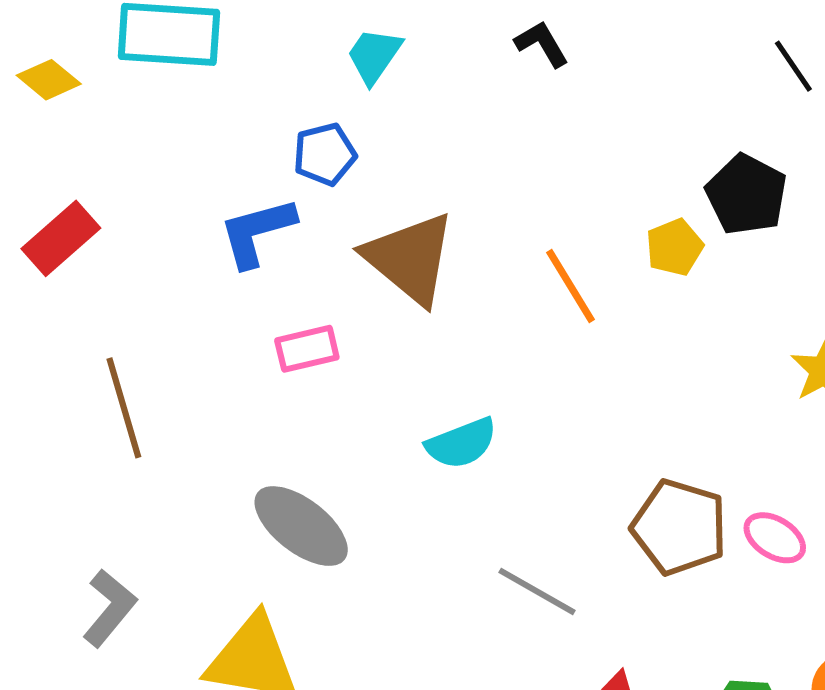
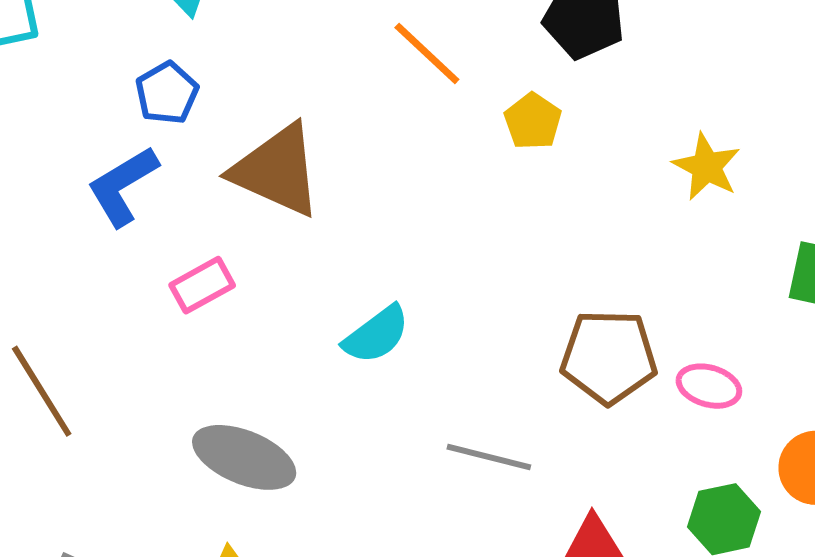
yellow pentagon: (675, 247) -> (533, 121), moved
orange line: (571, 286) -> (427, 54), moved
pink ellipse: (775, 538) -> (709, 386), moved

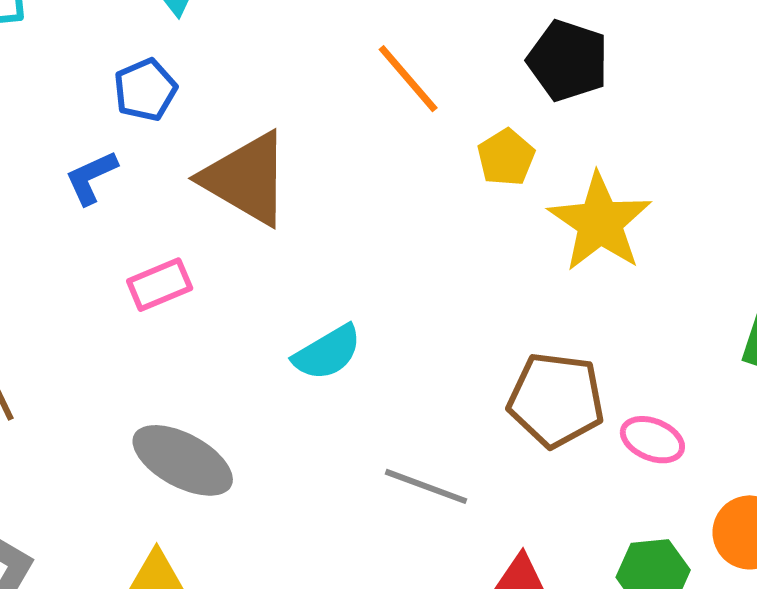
yellow star: (707, 167) -> (600, 222), moved, size x1.5
blue L-shape: (123, 186) -> (91, 177), size x0.7

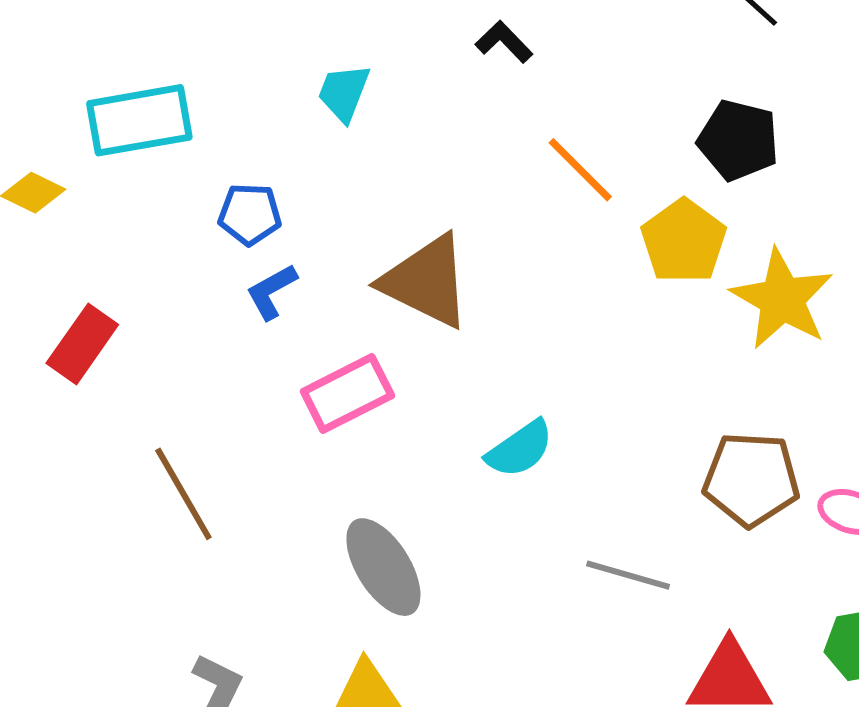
blue pentagon: (145, 90) -> (250, 214), moved, turned 30
yellow pentagon: (506, 157) -> (684, 241), size x1.5
pink rectangle: (160, 285) -> (347, 393), size x1.4
gray ellipse: (183, 460) -> (383, 567), turned 34

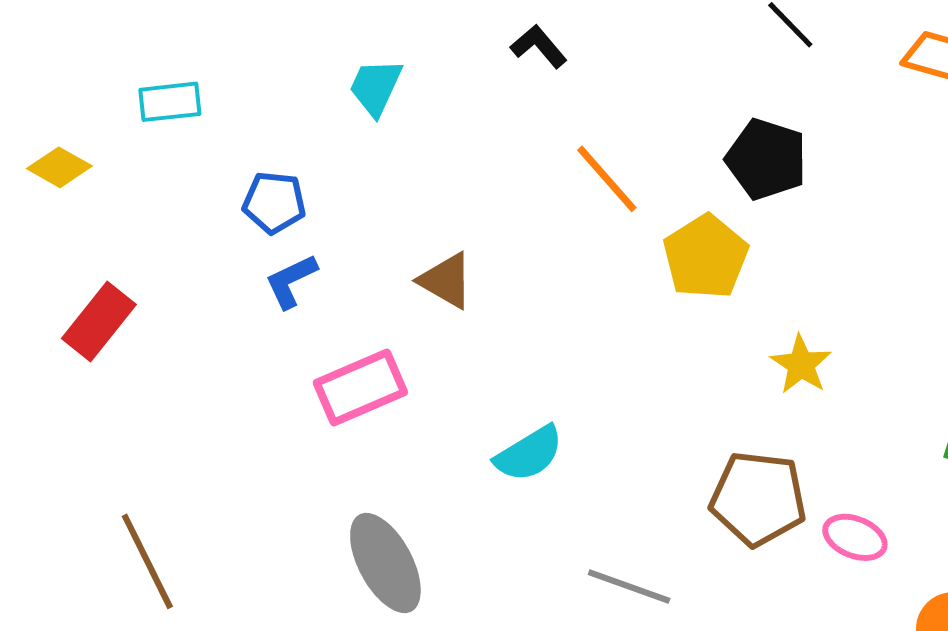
cyan rectangle: (139, 120) -> (170, 102), size x0.6
brown triangle: (426, 281) -> (446, 281), size x0.6
yellow star: (782, 299) -> (801, 365), moved, size x0.6
brown line: (183, 494) -> (147, 561), moved

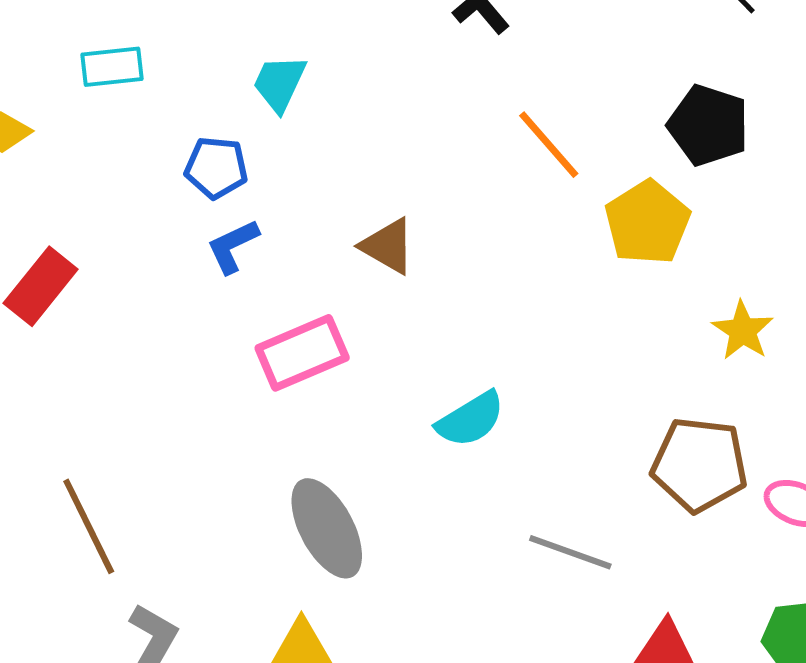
cyan trapezoid: (376, 87) -> (279, 83), moved

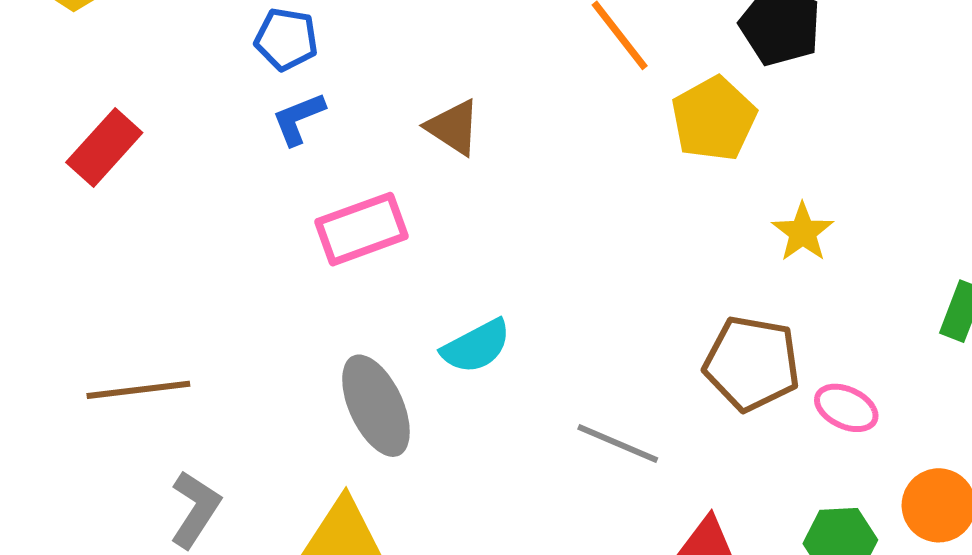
cyan semicircle: (470, 419) -> (476, 346), moved
brown line: (89, 526) -> (138, 390), turned -74

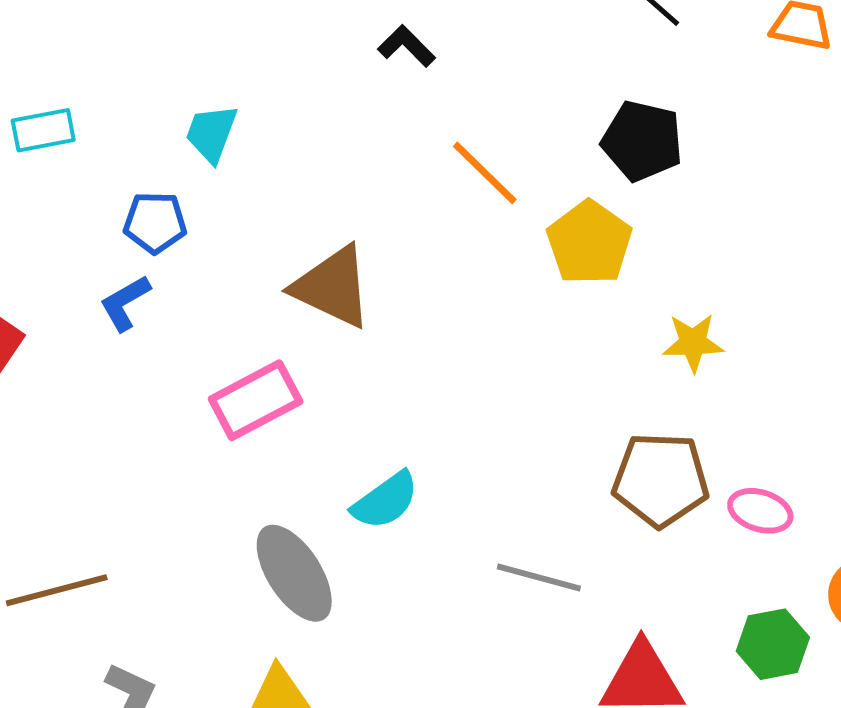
blue L-shape: (298, 119) -> (125, 303), moved
brown triangle: (453, 127) -> (332, 287), size x1.5
yellow star: (803, 232) -> (693, 343), turned -30

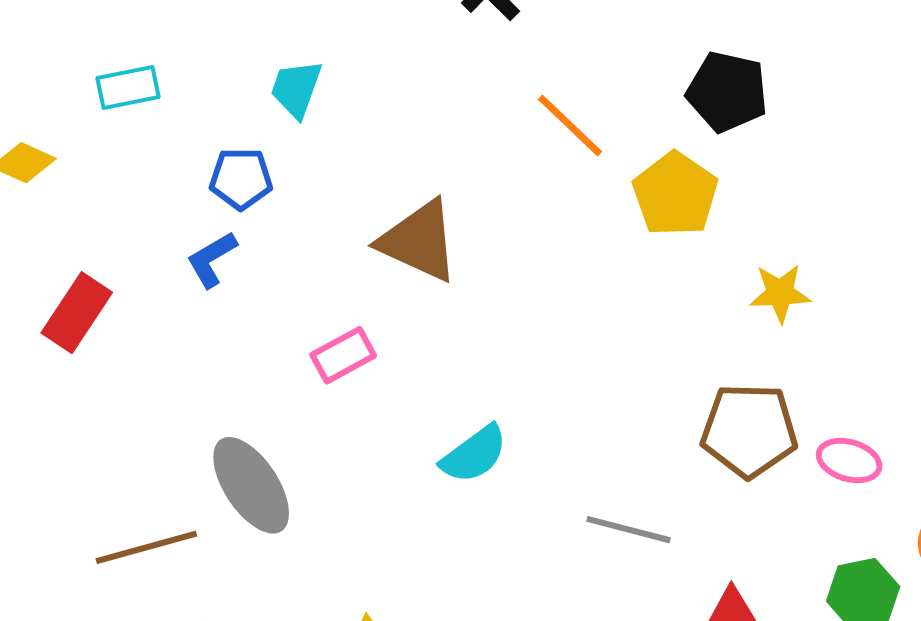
pink rectangle: (256, 400) -> (343, 355), size x0.7
gray ellipse: (294, 573) -> (251, 485), moved

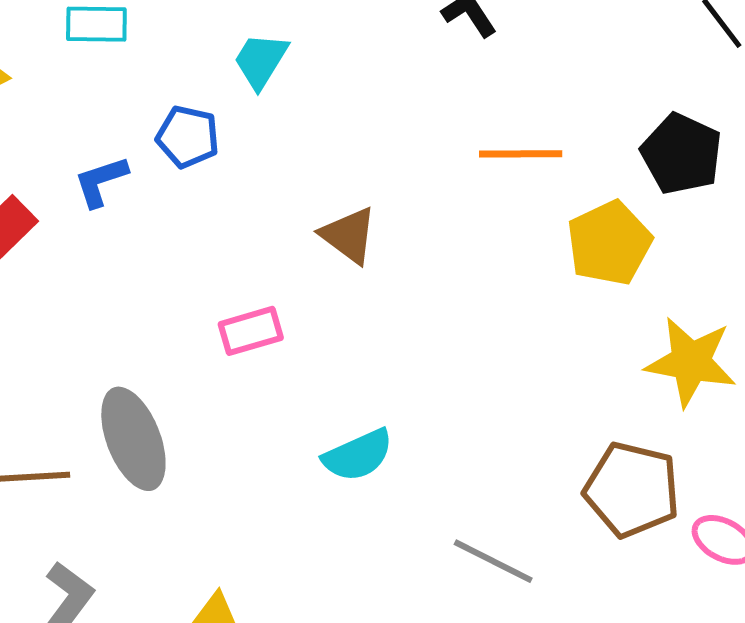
orange line: (570, 126) -> (521, 154), turned -56
brown triangle: (419, 241) -> (349, 235), size x0.7
blue L-shape: (212, 259) -> (101, 181), moved
yellow star: (780, 293) -> (691, 362), size x1.5

